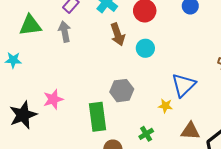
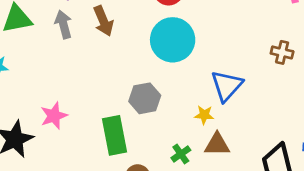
brown arrow: (118, 34) -> (103, 21), moved
cyan circle: (145, 48) -> (173, 40), size x1.8
brown triangle: (190, 131) -> (217, 144), moved

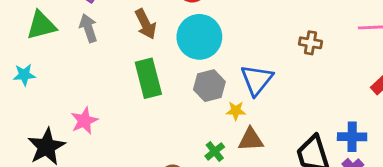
brown arrow: (103, 21) -> (146, 24), moved
gray hexagon: (145, 98) -> (209, 86), moved
green rectangle: (114, 135) -> (148, 78), moved

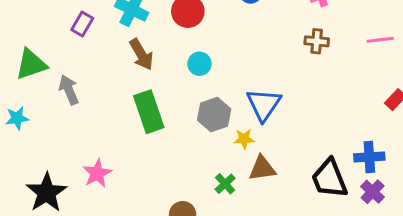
gray arrow: (88, 28) -> (69, 90), moved
cyan circle: (199, 37) -> (199, 64), size x0.5
brown cross: (310, 43) -> (317, 41), moved
pink star: (84, 121) -> (97, 173), moved

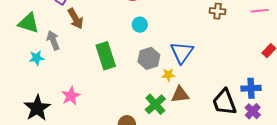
brown arrow: (141, 54) -> (75, 19), moved
green triangle: (31, 64) -> (29, 23), turned 35
cyan star: (17, 118) -> (37, 58), moved
green cross: (225, 184) -> (155, 104), size x1.5

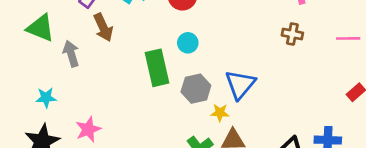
green rectangle: (106, 56) -> (157, 68), moved
cyan star: (37, 58) -> (46, 98), moved

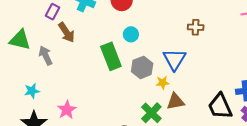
brown cross: (292, 34) -> (196, 27), moved

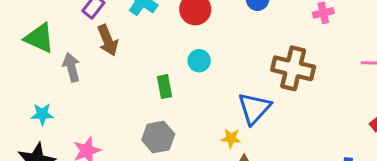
brown cross: (196, 27) -> (293, 68), size x1.8
green rectangle: (111, 56) -> (164, 87), size x0.6
gray hexagon: (142, 67) -> (158, 137), moved

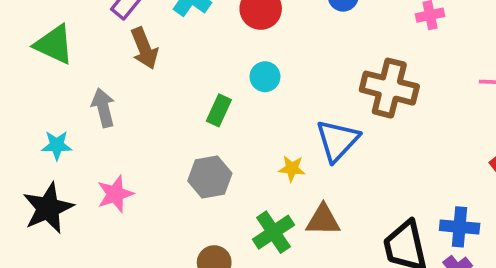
gray arrow: (71, 67) -> (103, 108), moved
green rectangle: (164, 87) -> (219, 110), turned 35
yellow star: (231, 138) -> (292, 168), moved

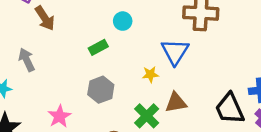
green rectangle: (219, 110) -> (98, 47), turned 48
pink star: (115, 194) -> (59, 116), moved

